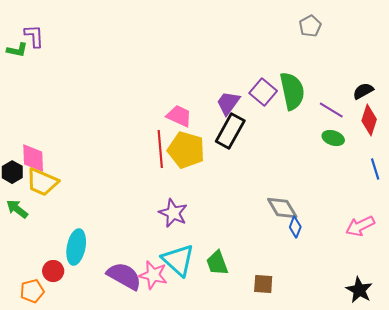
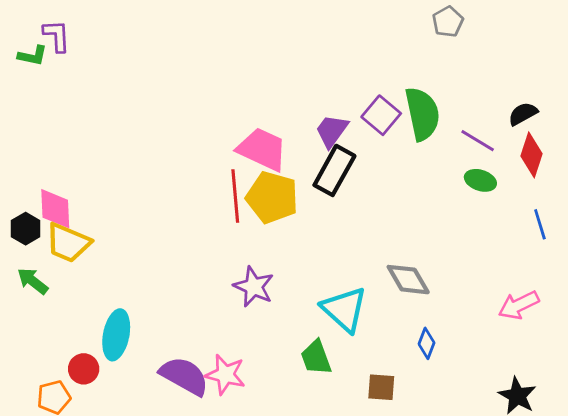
pink trapezoid: (179, 116) -> (262, 149), size x1.4
blue diamond: (295, 227) -> (427, 343), moved
cyan triangle: (178, 260) -> (344, 309), moved

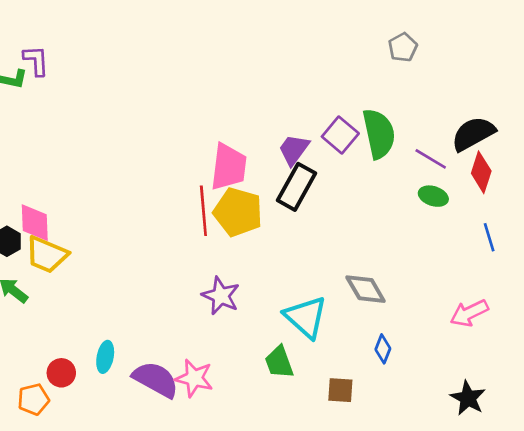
black semicircle: (523, 114) -> (473, 134), size x1.6
pink trapezoid: (262, 149) -> (229, 167), turned 72
cyan ellipse: (116, 335) -> (105, 357), moved, size x0.7

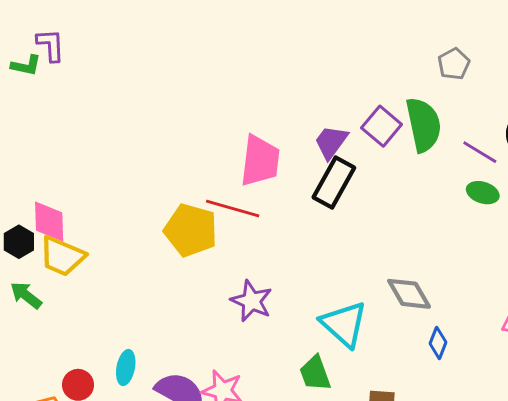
gray pentagon: (403, 47) -> (454, 64), moved
red line: (203, 211) -> (233, 209), turned -69
yellow pentagon: (238, 212) -> (191, 230), moved
blue diamond: (383, 349) -> (438, 343), moved

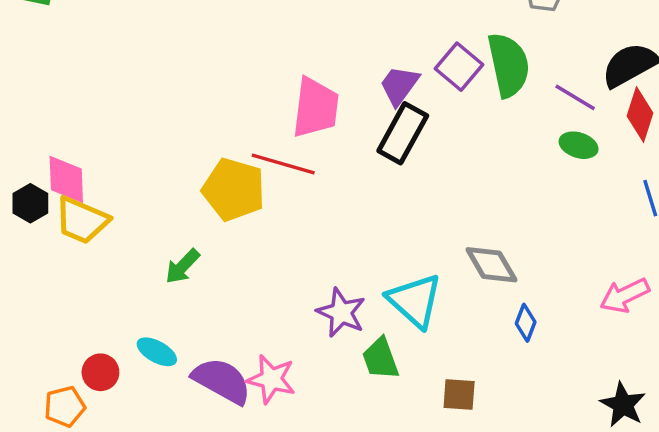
green arrow: (26, 295) -> (182, 266), moved, turned -84
purple star: (251, 301) -> (341, 313), moved
cyan ellipse: (126, 368) -> (157, 352), turned -72

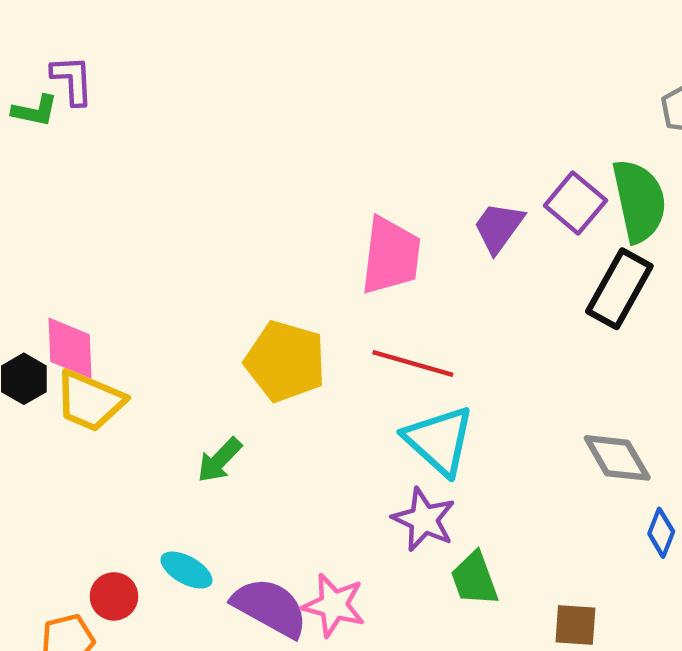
black rectangle: (403, 133) -> (619, 289), moved
red line: (283, 164) -> (413, 363), moved
cyan triangle: (415, 301) -> (439, 440), moved

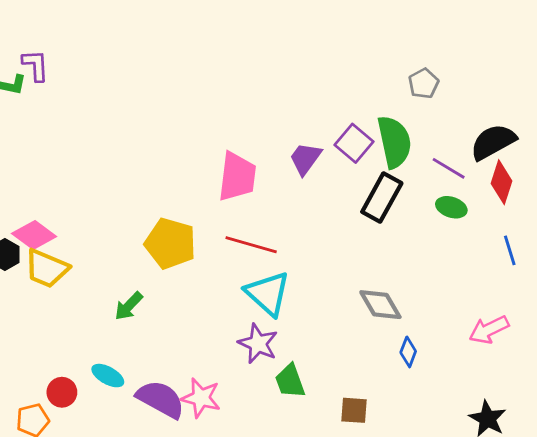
pink diamond: (70, 348) -> (34, 235), turned -51

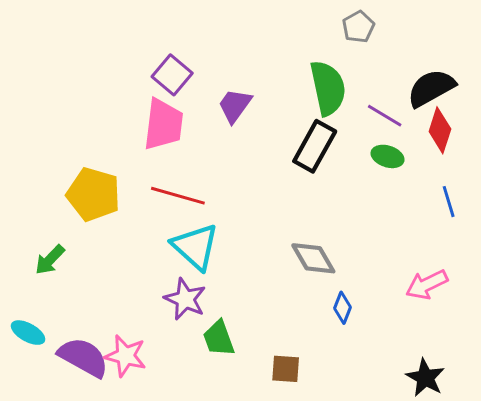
purple square: (354, 143) -> (172, 75), moved

